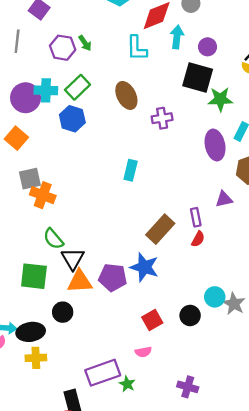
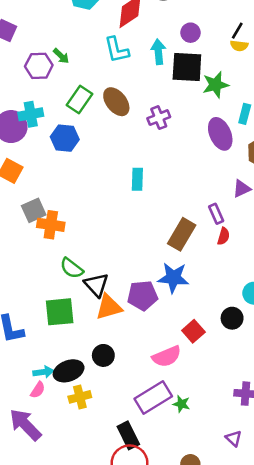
cyan arrow: (177, 37) -> (158, 52), moved
green rectangle: (78, 87) -> (79, 100), moved
black circle: (63, 312) -> (103, 355), moved
pink semicircle: (143, 352) -> (167, 356), moved, size x1.6

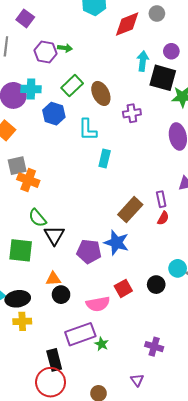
cyan L-shape: (117, 50) -> (88, 130), moved
green arrow: (61, 56) -> (65, 48), turned -48
orange triangle: (109, 307) -> (53, 279), moved, size x0.7
black circle: (103, 355) -> (61, 295), moved

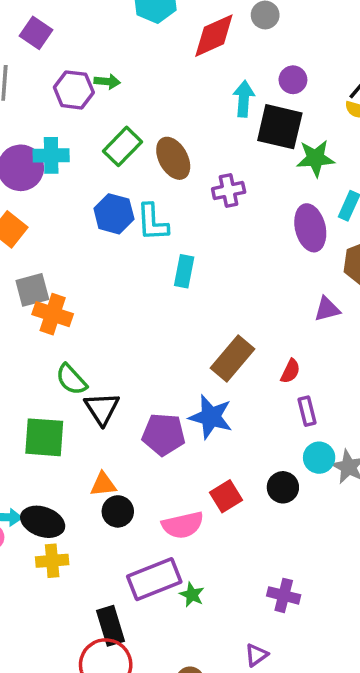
blue hexagon: (54, 114) -> (114, 214), moved
purple rectangle: (161, 199) -> (307, 411), moved
black ellipse: (18, 299) -> (43, 522), turned 30
purple triangle: (137, 380) -> (256, 655), turned 32

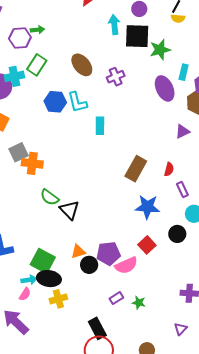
green rectangle: (122, 146) -> (37, 65), moved
blue star: (211, 417) -> (147, 207), moved
purple pentagon: (164, 434) -> (108, 254), moved
green square: (44, 437) -> (43, 261), moved, turned 35
purple rectangle: (154, 579) -> (116, 298), size x0.5

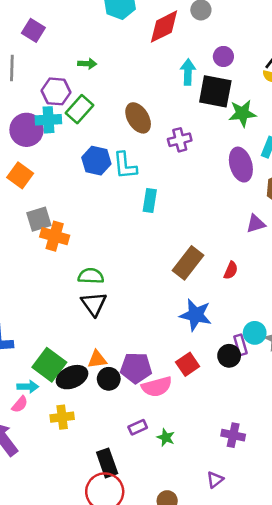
purple hexagon: (20, 38) -> (56, 91), moved
purple rectangle: (182, 189) -> (241, 345), moved
green semicircle: (50, 197) -> (91, 276), moved, turned 138
black ellipse: (49, 279) -> (72, 377), moved, turned -40

